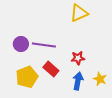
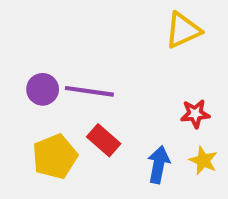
yellow triangle: (79, 13) -> (183, 30), moved
red star: (78, 58) -> (195, 114), moved

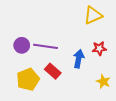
red star: (195, 114) -> (99, 48), moved
blue arrow: (159, 165) -> (79, 59), moved

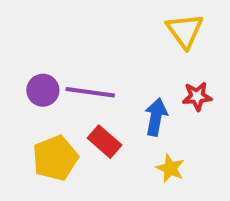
yellow triangle: (93, 15) -> (185, 31), turned -42
yellow star: (103, 82) -> (170, 168), moved

